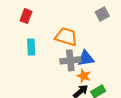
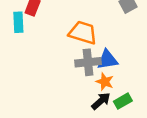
cyan rectangle: (31, 47) -> (18, 22), moved

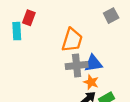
orange trapezoid: (83, 33) -> (72, 40), turned 90

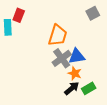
gray cross: (77, 65) -> (62, 58), turned -30

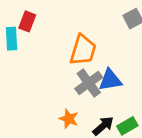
orange star: (75, 73) -> (69, 119), moved

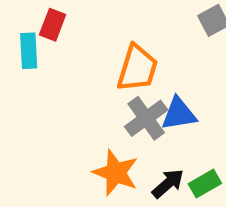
orange star: (69, 119) -> (116, 173), size x1.5

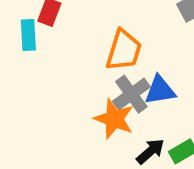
orange star: (116, 173) -> (114, 119), moved

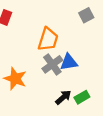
orange star: (114, 119) -> (15, 79), moved

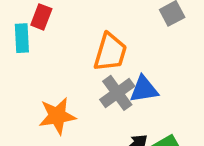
orange star: (15, 79) -> (57, 116), turned -30

